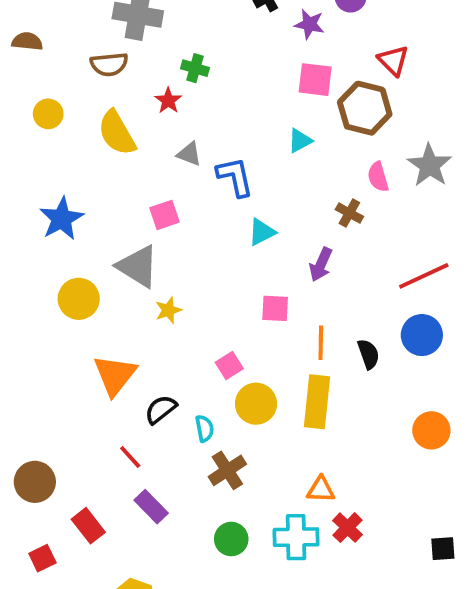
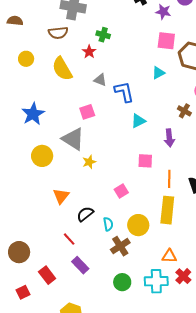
purple arrow: (321, 264) -> (169, 138), turned -30
orange triangle: (115, 375) -> (61, 196), size x0.7
yellow circle: (256, 404) -> (138, 225), moved

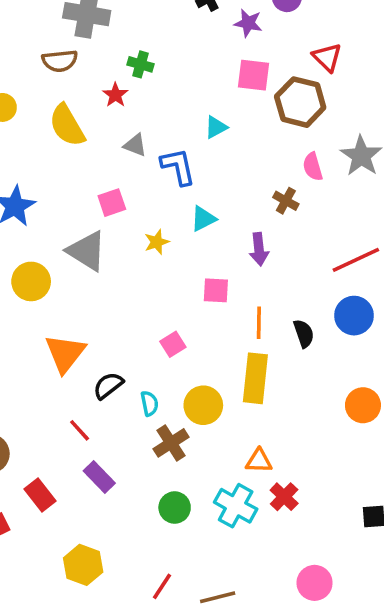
cyan triangle: (158, 73) -> (216, 127), moved
yellow star: (89, 162) -> (157, 242), moved
orange triangle: (61, 196) -> (65, 353), size x1.4
cyan cross: (156, 281) -> (236, 506), turned 30

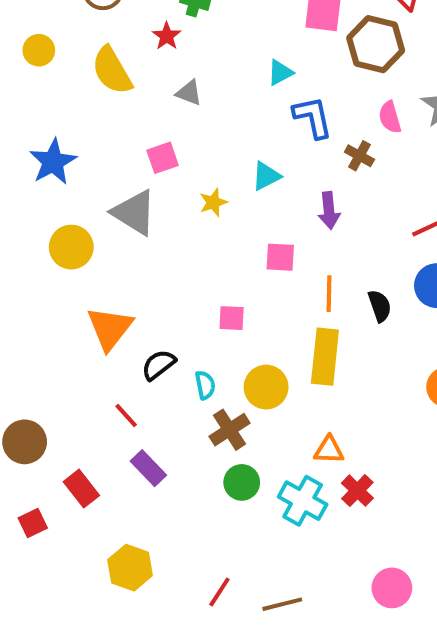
blue L-shape: (178, 167) -> (313, 117), moved
pink square: (173, 344) -> (232, 318), turned 35
green circle: (175, 508) -> (242, 482), moved

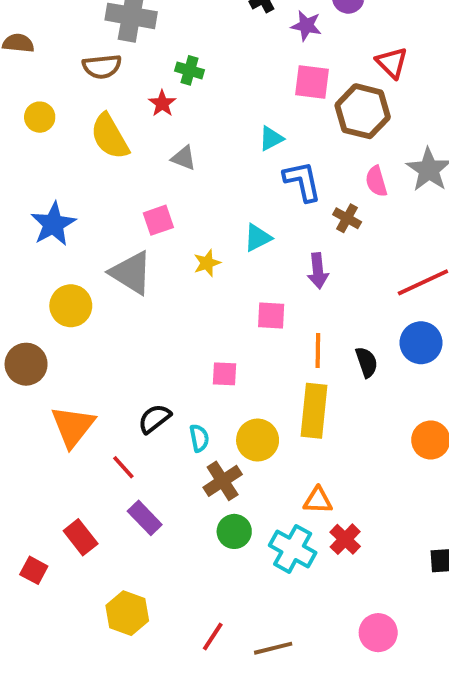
orange triangle: (110, 328) -> (73, 426), moved
brown circle: (25, 442) -> (26, 364), moved
red square: (33, 523) -> (34, 570), turned -36

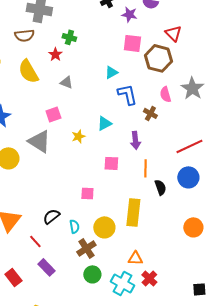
orange line: (318, 351) -> (145, 168), moved

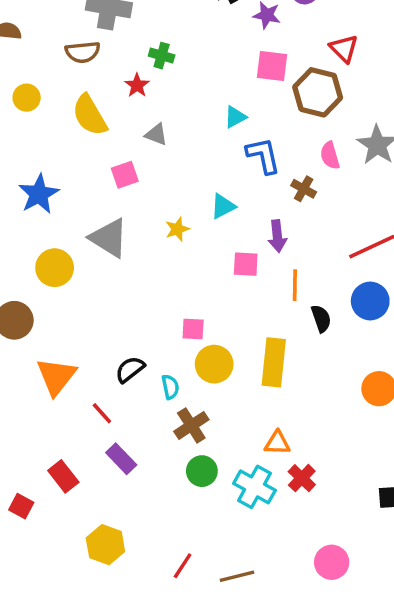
pink square: (53, 114) -> (125, 175), moved
pink square: (111, 163) -> (246, 264), moved
yellow circle: (104, 227) -> (214, 364), moved

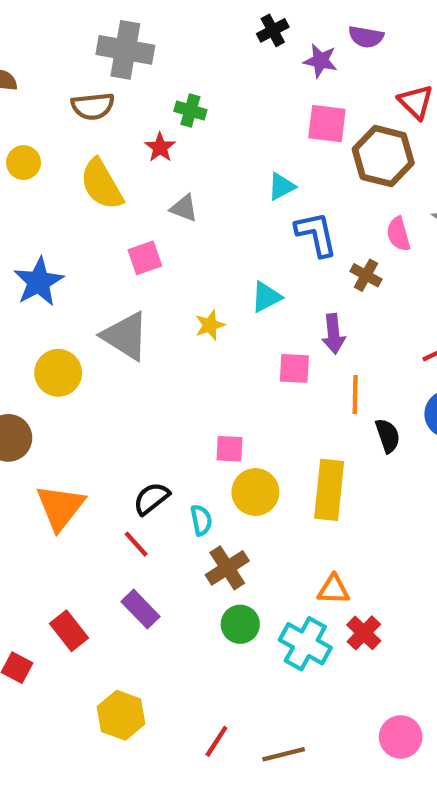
red line: (102, 413) -> (136, 544), moved

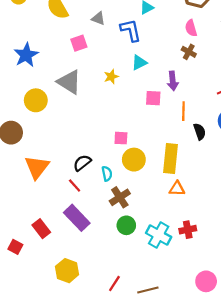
blue L-shape: (316, 234) -> (131, 30), moved
pink semicircle: (398, 234) -> (191, 28), moved
orange triangle: (333, 590) -> (177, 189), moved
purple rectangle: (141, 609) -> (77, 218), size x1.4
red cross: (364, 633) -> (188, 230), turned 35

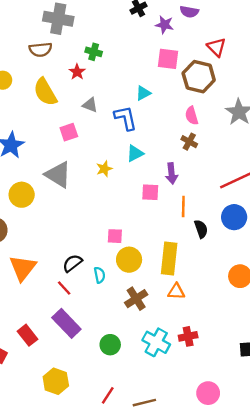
brown cross: (120, 197) -> (136, 299), moved
green circle: (126, 225) -> (110, 345), moved

